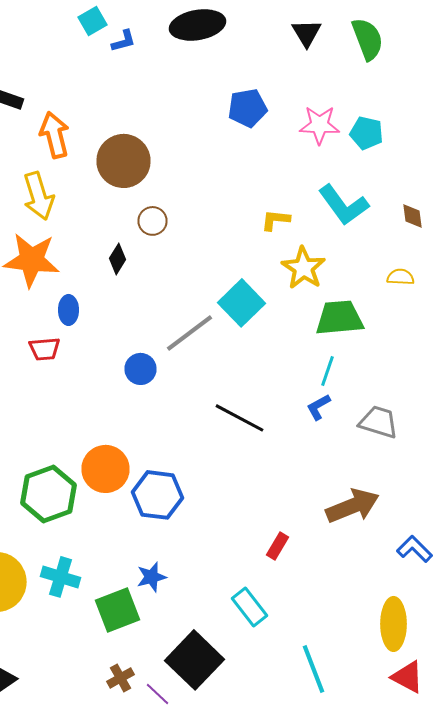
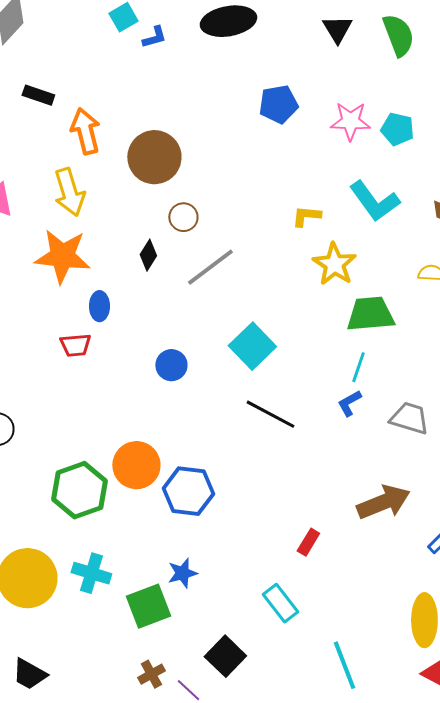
cyan square: (242, 303) -> (252, 346), moved
gray line: (190, 333) -> (210, 267), moved
black square: (194, 660) -> (225, 656), size x0.7

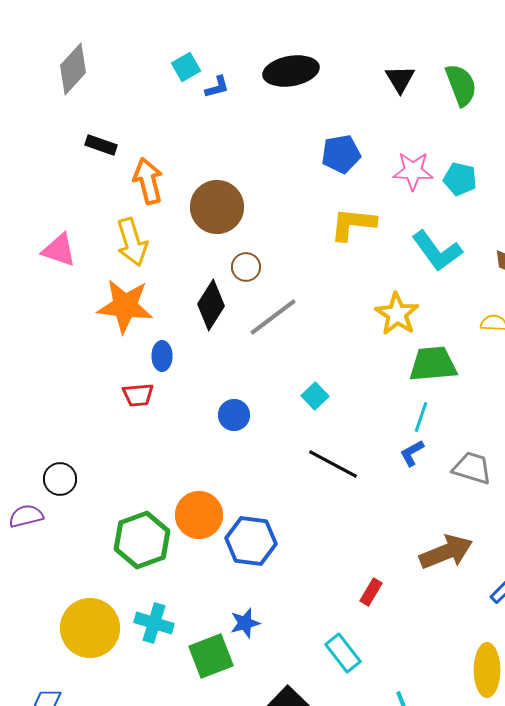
yellow L-shape: (306, 216) -> (353, 224), moved, size x1.6
black diamond: (148, 255) -> (211, 305), size x1.6
cyan square: (252, 346) -> (315, 396), size x0.6

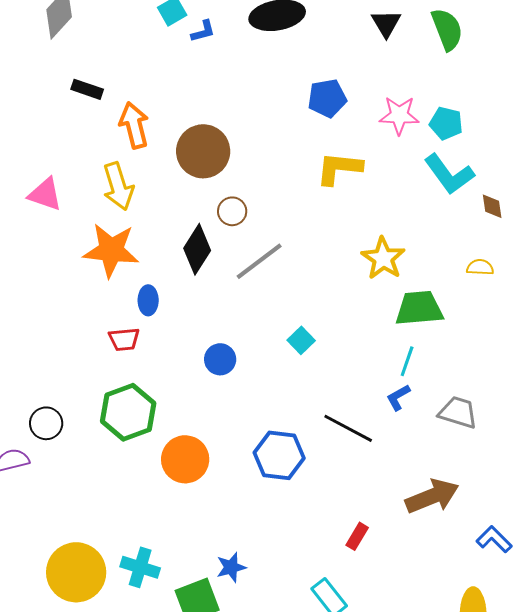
cyan L-shape: (437, 251) -> (449, 174), moved
black line: (333, 464) -> (348, 428), moved
green hexagon: (142, 540) -> (128, 412), moved
blue hexagon: (251, 541) -> (279, 455), moved

